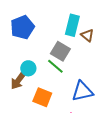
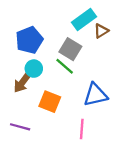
cyan rectangle: (72, 25) -> (84, 19), turned 40
blue pentagon: (22, 27) -> (29, 40), moved
brown triangle: (87, 35) -> (101, 31), turned 48

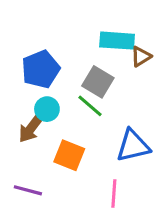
cyan rectangle: (84, 19) -> (117, 41), turned 40

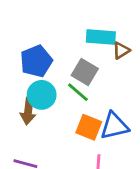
cyan circle: (47, 109) -> (42, 95), size x1.4
brown arrow: (31, 128) -> (28, 111), turned -30
orange square: (69, 155) -> (89, 127), moved

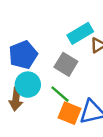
cyan rectangle: (101, 37) -> (80, 33), turned -35
green line: (78, 92) -> (60, 94), moved

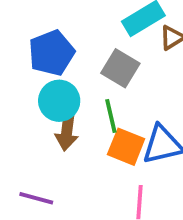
green line: (60, 94) -> (111, 116), turned 36
brown arrow: (16, 99) -> (67, 131), moved

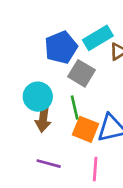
blue pentagon: (52, 53) -> (61, 47), moved
purple line: (36, 198) -> (49, 164), moved

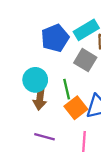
gray square: (81, 73) -> (85, 60), moved
orange square: (86, 129) -> (76, 108), turned 30

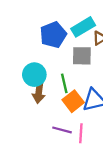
gray square: (85, 60) -> (82, 56), turned -30
purple line: (45, 137) -> (62, 130), moved

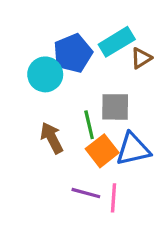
gray square: (82, 56) -> (115, 107), moved
cyan circle: (34, 75) -> (45, 74), moved
brown arrow: (39, 92) -> (52, 138), turned 145

